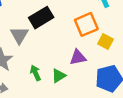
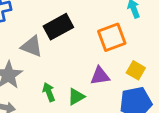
gray triangle: (19, 35) -> (32, 46), turned -42
yellow square: (106, 41) -> (136, 70), moved

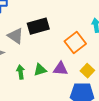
orange square: (112, 37) -> (75, 43), turned -30
green triangle: (76, 97) -> (40, 70), moved

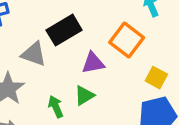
purple triangle: (60, 69) -> (93, 63), moved

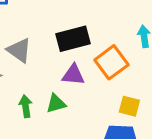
black rectangle: (64, 30) -> (73, 39), moved
yellow square: (156, 78) -> (129, 106), turned -30

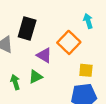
black rectangle: (73, 39) -> (27, 29), moved, turned -50
purple triangle: (73, 75) -> (44, 55), turned 35

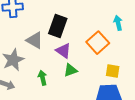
purple triangle: (44, 55) -> (63, 51), moved
green triangle: (36, 77) -> (70, 70), moved

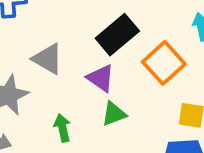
black rectangle: (58, 26) -> (117, 35), moved, turned 30

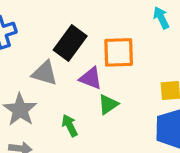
black rectangle: (117, 35) -> (70, 43), moved
orange square: (164, 63) -> (119, 52), moved, turned -36

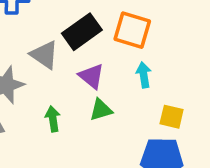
cyan arrow: (161, 18) -> (144, 75), moved
orange square: (119, 52) -> (132, 30), moved

